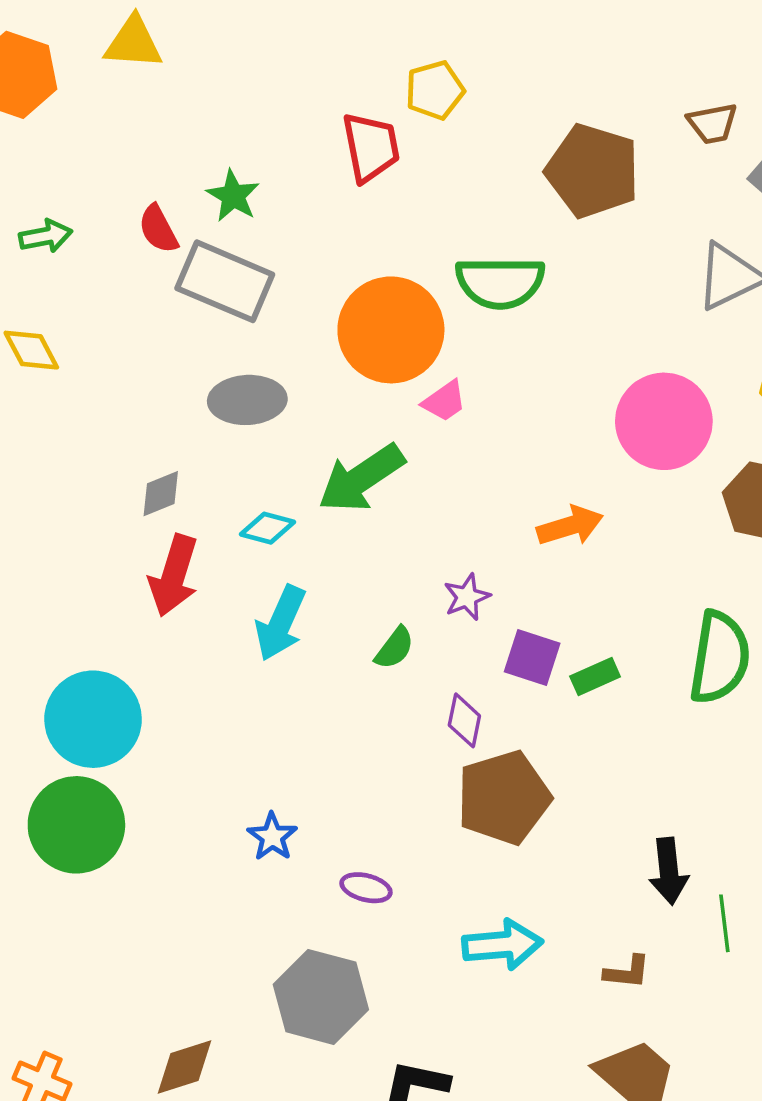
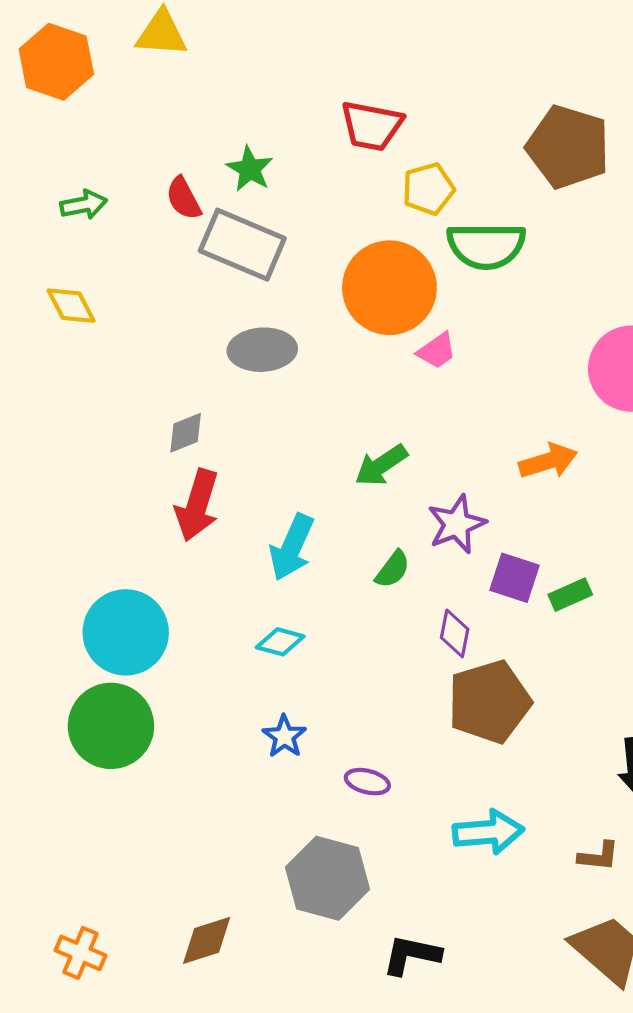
yellow pentagon: (435, 90) -> (428, 189), moved
red trapezoid: (371, 147) -> (372, 126), turned 112
green arrow: (361, 478) -> (381, 465), moved, size x0.7
cyan diamond: (267, 528) -> (280, 642), moved
purple star: (467, 597) -> (457, 524), size x1.4

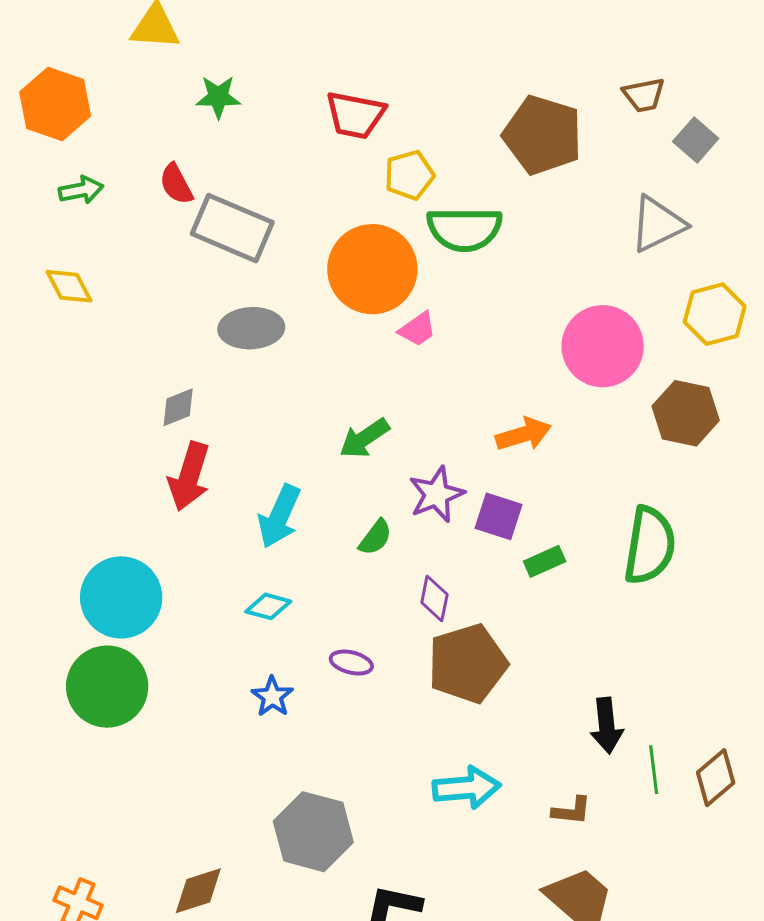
orange hexagon: (56, 62) -> (55, 104), moved
green star: (250, 169) -> (218, 97), moved, turned -30
purple square: (515, 578) -> (498, 516), moved
purple ellipse: (367, 782) -> (351, 663), moved

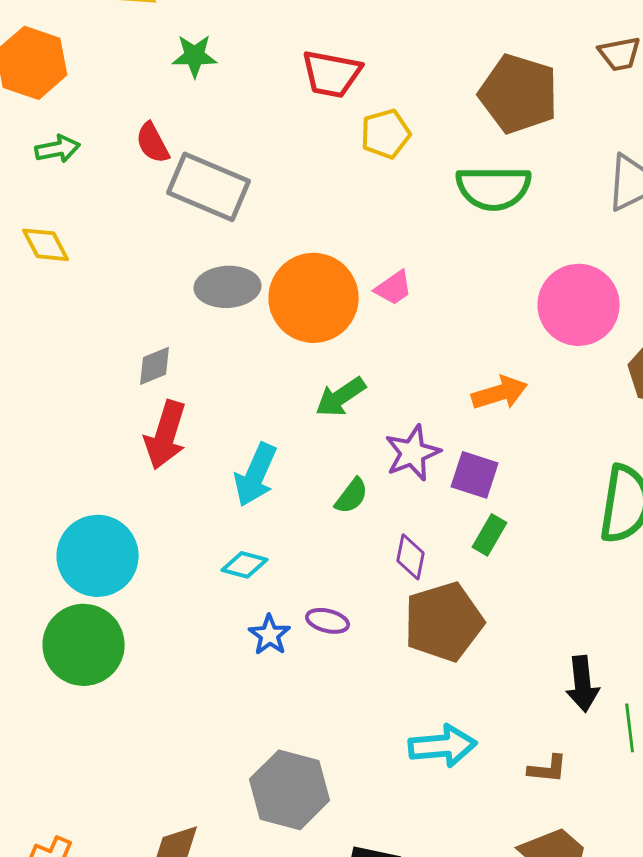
green semicircle: (464, 229) -> (494, 188), moved
orange circle: (372, 269) -> (314, 298), moved
green rectangle: (545, 561) -> (490, 535), moved, turned -36
blue star: (272, 697) -> (270, 635), moved

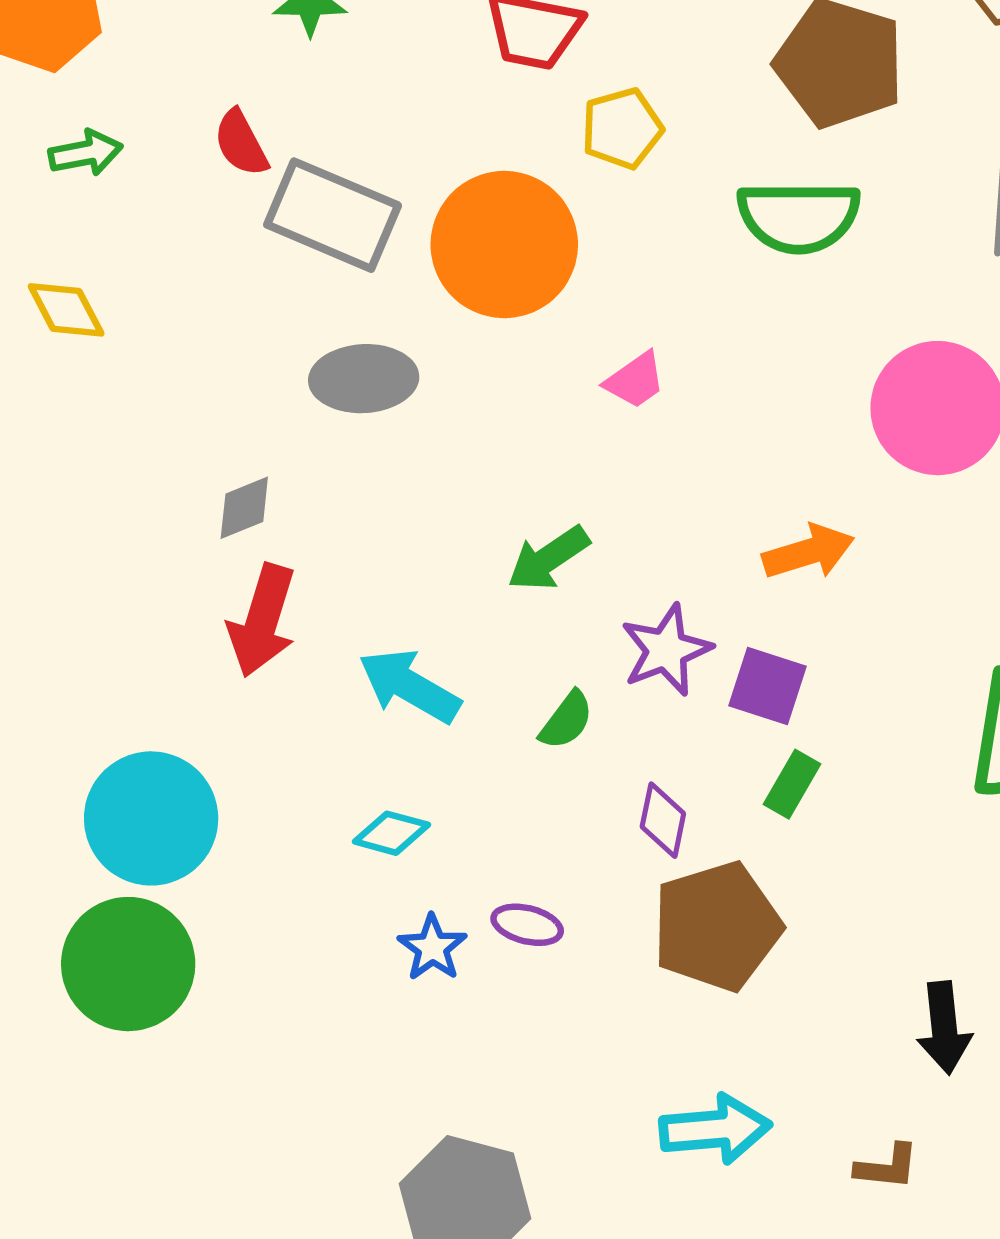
orange circle: (314, 298) -> (504, 245), moved
cyan arrow: (256, 475) -> (409, 686), turned 96

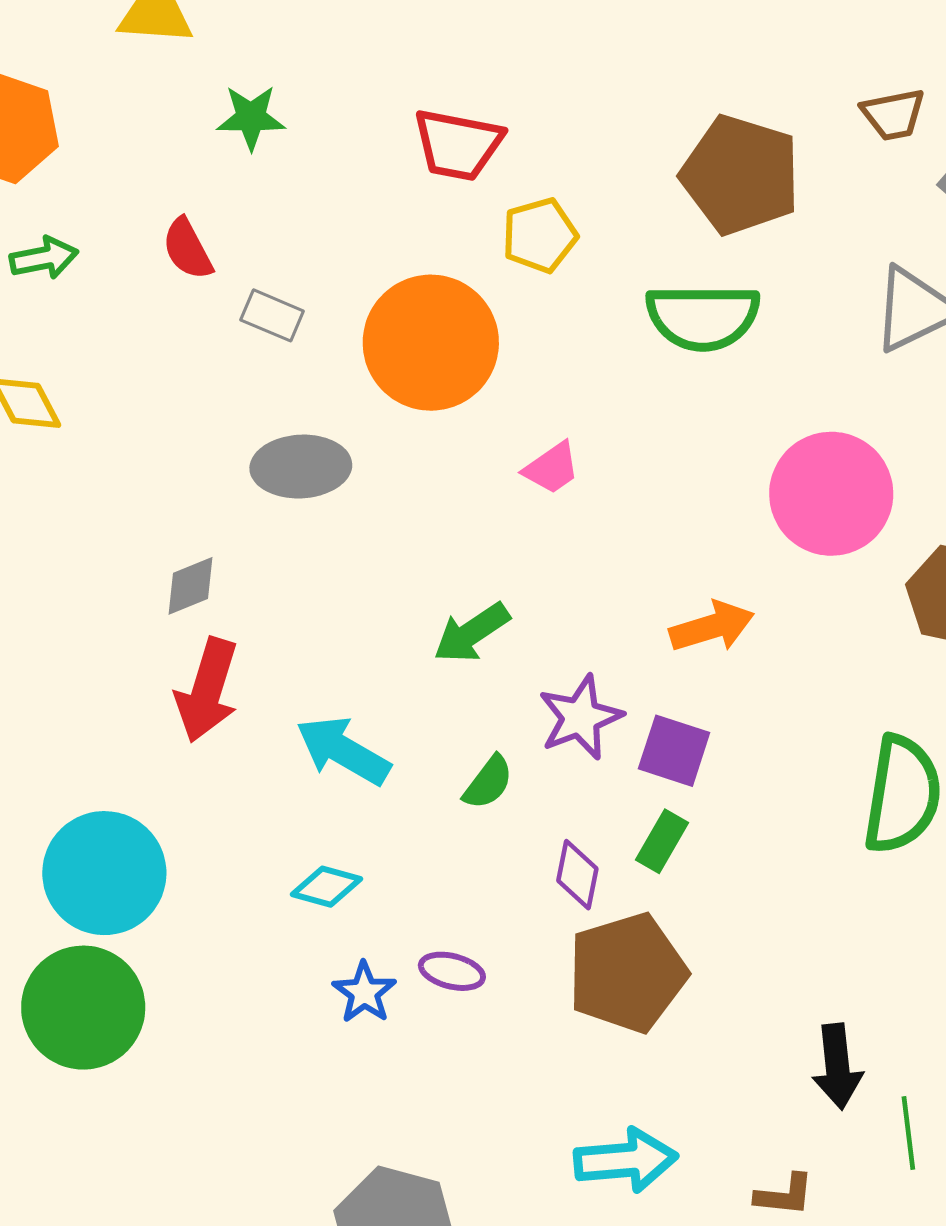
gray rectangle: (333, 215) -> (272, 315), size x0.5
green rectangle: (792, 784) -> (662, 841), moved

